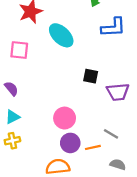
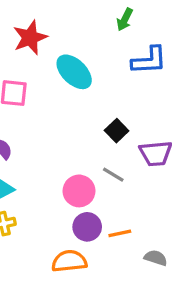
black square: (91, 76) -> (117, 131), turned 35
gray line: (111, 134) -> (113, 175), moved

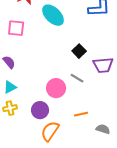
purple circle: (87, 227) -> (40, 110), moved
orange semicircle: (69, 261) -> (50, 131), turned -50

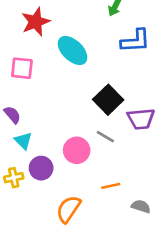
black square: (79, 51) -> (108, 100), size x1.5
cyan triangle: (10, 87) -> (23, 141), moved, turned -48
purple circle: (40, 110) -> (41, 168), moved

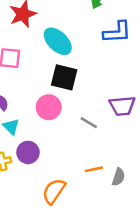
black square: (108, 100) -> (64, 77), moved, turned -32
pink circle: (77, 150) -> (49, 107), moved
gray semicircle: (141, 206) -> (118, 177), moved, turned 90

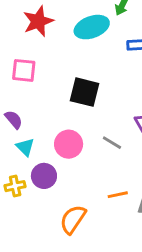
cyan ellipse: (58, 41) -> (92, 27), moved, turned -64
pink circle: (49, 107) -> (69, 144), moved

